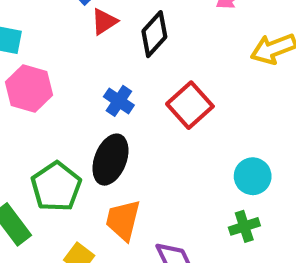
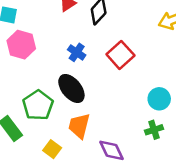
black ellipse: (110, 160) -> (71, 88), turned -60

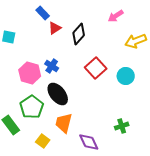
pink hexagon: (21, 45) -> (30, 73), moved
blue cross: (77, 52) -> (52, 66), moved
cyan circle: (159, 99) -> (126, 76), moved

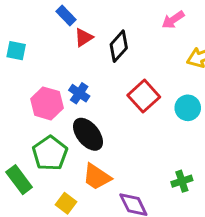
orange trapezoid: (64, 123) -> (97, 177), turned -70

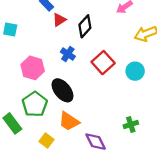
blue cross: (79, 93) -> (68, 54), moved

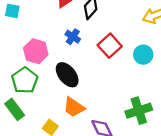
green pentagon: (35, 104) -> (25, 80), moved
green cross: (131, 124) -> (139, 111), size x1.6

